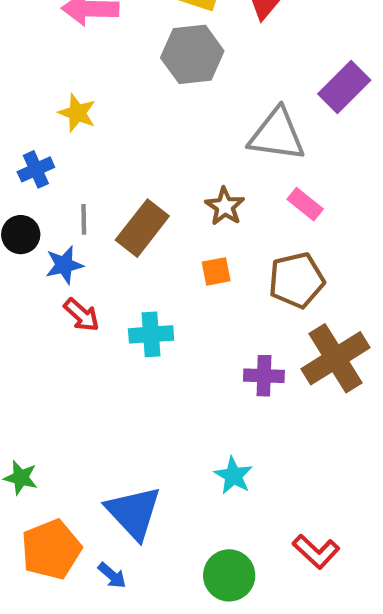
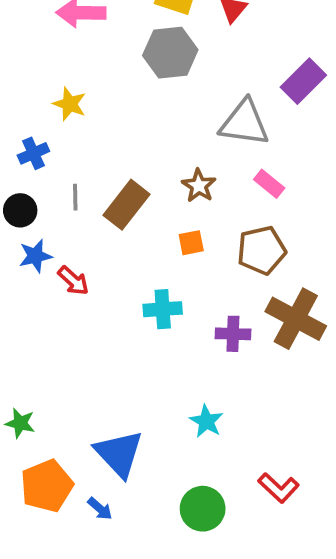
blue star: (64, 265) -> (35, 256), moved
cyan cross: (151, 334) -> (163, 309), moved
brown cross: (336, 358) -> (296, 319), turned -30

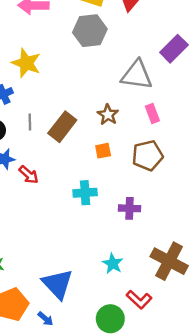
yellow star: (70, 104) -> (26, 63), size x1.4
pink rectangle: (269, 184) -> (152, 113), turned 30
brown cross: (296, 319) -> (169, 261), moved
red L-shape: (279, 488) -> (139, 300), moved

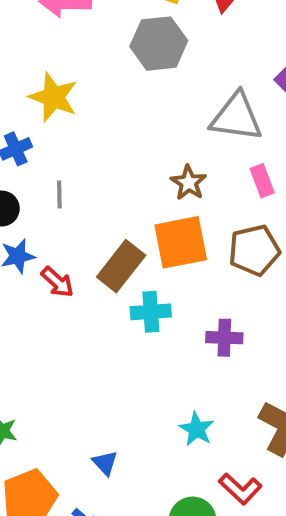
brown rectangle: (62, 127) -> (121, 266), moved
orange square: (103, 151) -> (181, 242), size x2.0
blue triangle: (57, 284) -> (105, 463), size x0.5

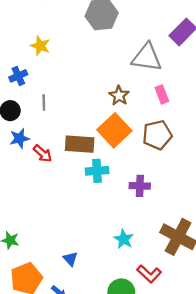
yellow star: (53, 97) -> (40, 46), size x0.7
orange square: (181, 242) -> (114, 130), turned -32
brown rectangle: (121, 266) -> (80, 144), turned 56

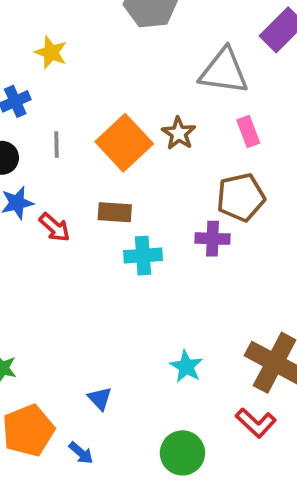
orange square: (114, 130) -> (124, 143), moved
brown rectangle: (80, 144) -> (115, 212), size x0.7
purple cross: (140, 186) -> (213, 239), moved
red L-shape: (149, 274) -> (256, 423), moved

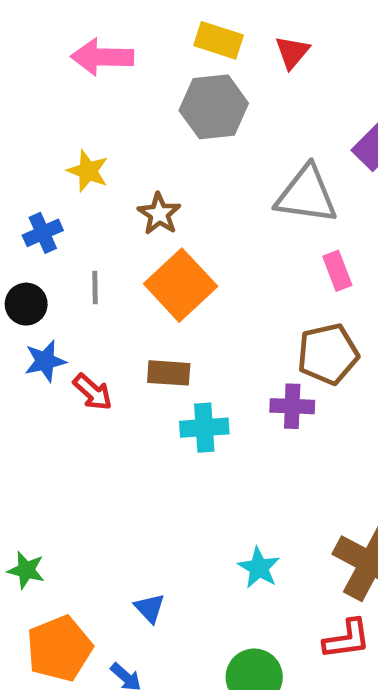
brown star: (179, 133) -> (159, 214), moved
red L-shape: (256, 423) -> (347, 639), turned -51

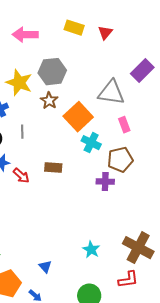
gray hexagon: (214, 107) -> (52, 72), moved
yellow star: (88, 171) -> (19, 83), size x1.5
orange square: (181, 285) -> (78, 117), moved
cyan cross: (204, 428) -> (91, 143), moved, turned 30

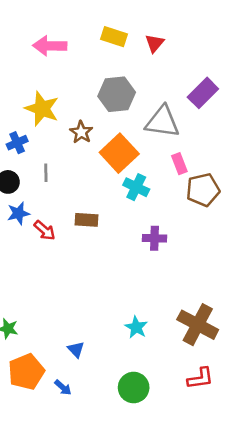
gray hexagon: (52, 72) -> (117, 94), moved
brown pentagon: (120, 160) -> (203, 190), moved
red L-shape: (128, 280) -> (200, 378), moved

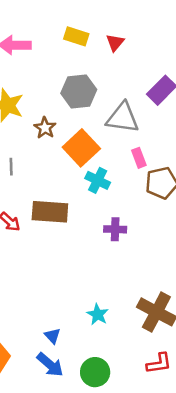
brown rectangle: (86, 220) -> (50, 212), size x1.6
blue triangle: (76, 350) -> (52, 336), moved
blue arrow: (63, 387) -> (50, 365), moved, size x1.6

